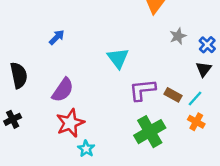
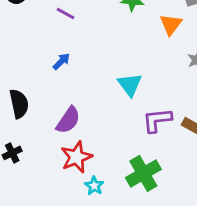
green cross: (150, 132) -> (143, 173), moved

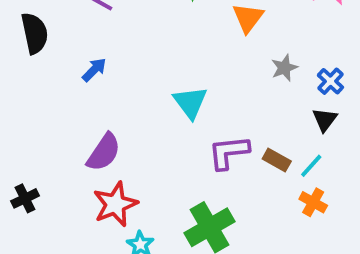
black semicircle: (19, 104) -> (35, 33), moved

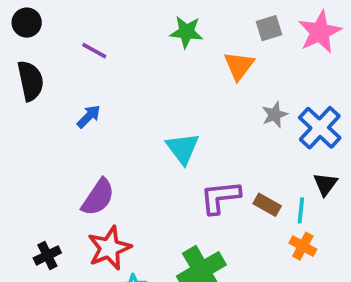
blue cross: (330, 81) -> (320, 128), size x1.6
black triangle: (325, 120) -> (325, 184), moved
cyan line: (311, 166) -> (301, 210), turned -36
black cross: (25, 198) -> (47, 255), moved

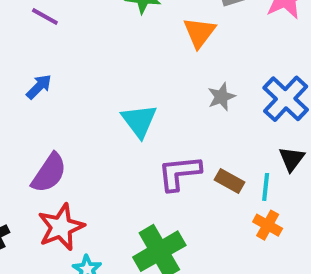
gray star: (275, 115) -> (221, 97), moved

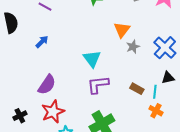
orange triangle: (199, 33) -> (122, 30), moved
black triangle: (292, 159) -> (168, 78), turned 40
purple L-shape: (179, 173) -> (98, 85), moved

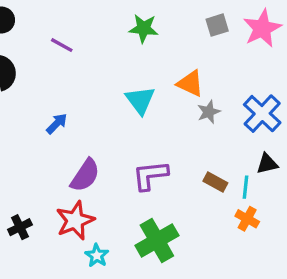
orange triangle: (122, 30) -> (190, 83), turned -42
blue arrow: (42, 42) -> (57, 124), moved
cyan triangle: (92, 59) -> (140, 100), moved
purple semicircle: (47, 85) -> (85, 175), moved

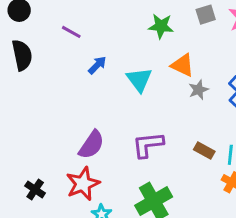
green star: (144, 28) -> (161, 26), moved
blue arrow: (57, 124) -> (97, 65), moved
black cross: (20, 227) -> (35, 190), turned -30

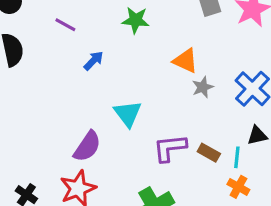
green star: (161, 26) -> (136, 20), moved
cyan triangle: (139, 80) -> (128, 114), moved
purple L-shape: (148, 145) -> (170, 148), moved

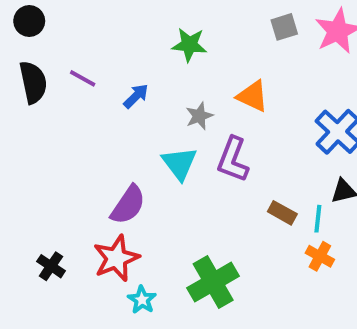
purple line: (65, 25) -> (83, 78), moved
gray star: (203, 87) -> (199, 116), moved
purple L-shape: (170, 148) -> (233, 159), moved, turned -63

